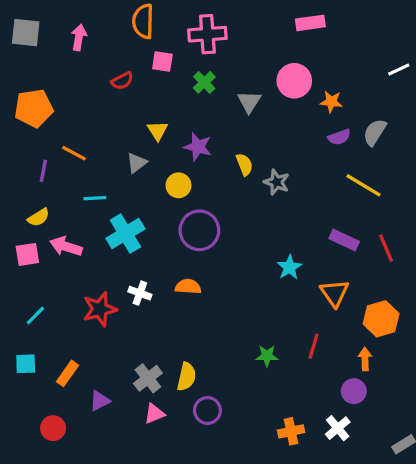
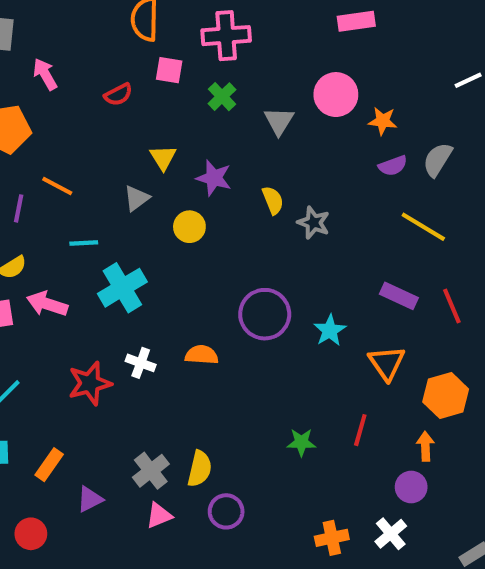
pink arrow: (79, 37) -> (45, 74), moved, turned -40
purple circle: (199, 230) -> (265, 314), moved

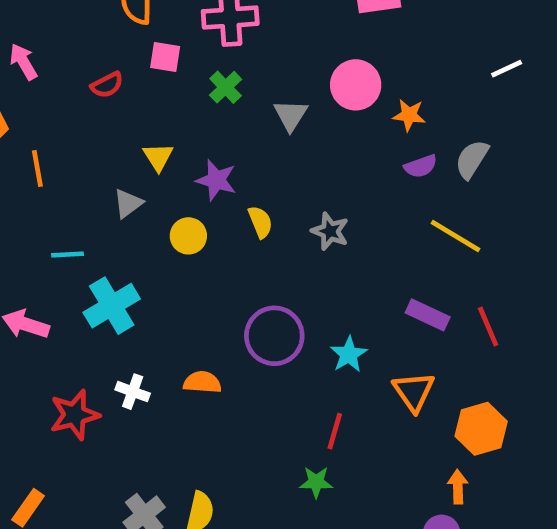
orange line: (57, 186) -> (37, 169), moved, turned 52
yellow semicircle: (273, 200) -> (260, 222), moved
red line: (360, 430) -> (335, 431), moved

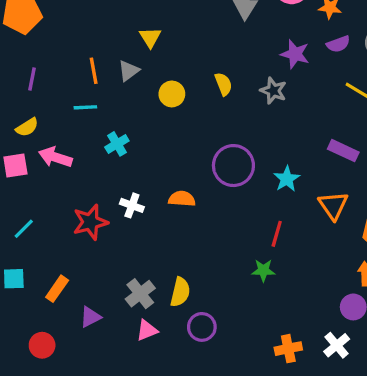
orange line: (37, 169) -> (94, 71), moved
purple star: (216, 180) -> (295, 54), moved
cyan cross: (112, 306) -> (117, 144), size x0.6

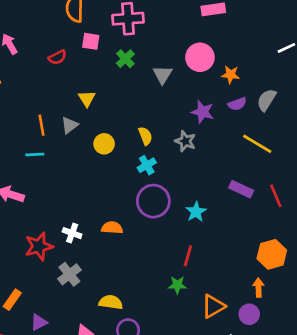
cyan cross: (117, 144) -> (147, 165), moved
orange triangle: (333, 205) -> (213, 306), moved, turned 35
yellow semicircle: (180, 292) -> (111, 302), turned -95
gray cross: (140, 294) -> (69, 274), moved

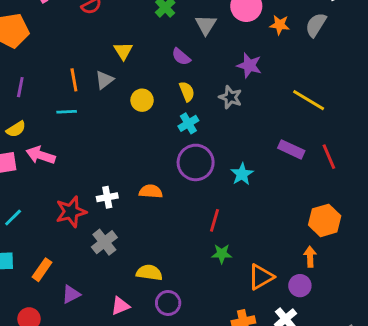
gray semicircle: (267, 100) -> (316, 25), moved
purple semicircle: (237, 104) -> (181, 57), moved, turned 60
white cross: (72, 233) -> (107, 197), turned -30
red line: (188, 256) -> (214, 220), moved

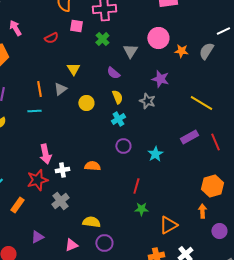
purple rectangle: (291, 149) -> (189, 137), turned -54
pink arrow: (41, 155) -> (45, 154), moved, turned -120
purple circle: (196, 162) -> (123, 146), size x0.6
orange rectangle: (42, 270) -> (17, 205), moved
purple circle: (300, 286) -> (219, 231), moved

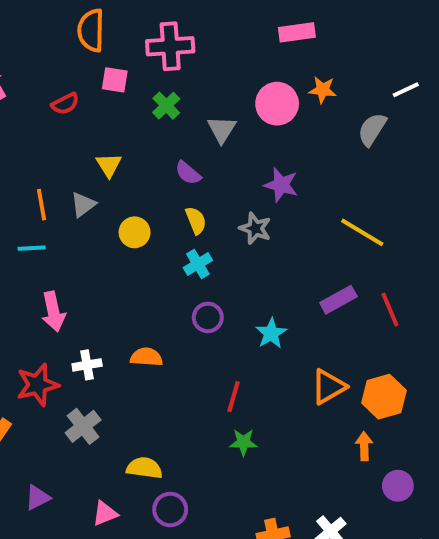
orange star: (181, 51) -> (323, 90), moved
pink arrow: (45, 154) -> (53, 312), moved
orange triangle: (168, 225) -> (329, 387), moved

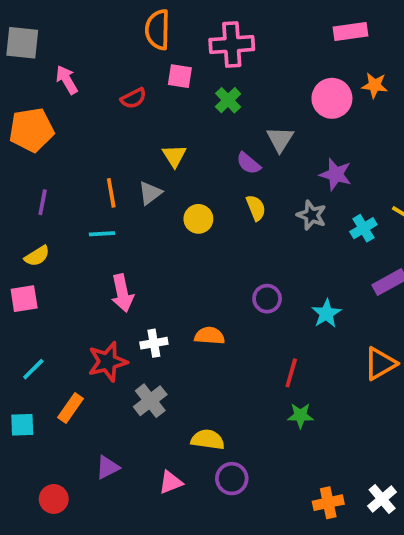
gray triangle: (222, 129) -> (280, 139), moved
cyan cross: (198, 264) -> (363, 228), moved

